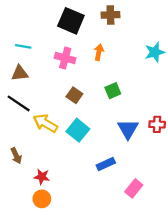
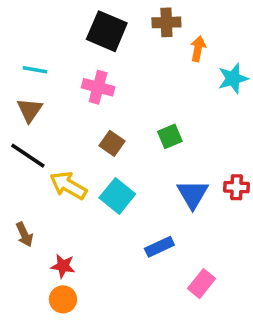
orange arrow: (99, 52) -> (198, 49), moved
brown triangle: (20, 73) -> (30, 110), turned -48

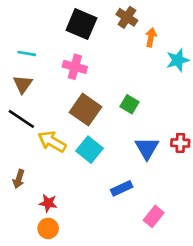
brown cross: (166, 22) -> (127, 17), turned 35
green square: (170, 136) -> (130, 104), turned -36
brown square: (112, 143) -> (85, 110), size x1.6
brown arrow: (24, 235) -> (19, 179), turned 42

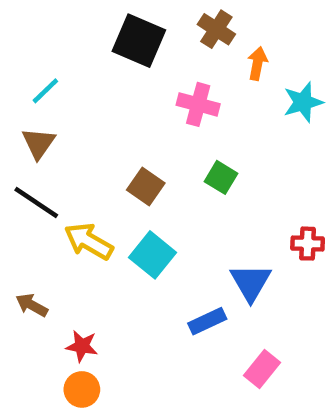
cyan line: (27, 53) -> (45, 91), turned -54
pink cross: (75, 67) -> (198, 104), moved
brown square: (85, 110) -> (146, 187), size x0.7
blue triangle: (147, 148) -> (251, 282), moved
brown arrow: (19, 179) -> (32, 305), turned 102

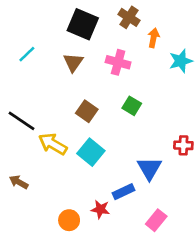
brown triangle: (39, 143) -> (73, 62), moved
red star: (82, 346) -> (100, 209), moved
orange circle: (82, 389) -> (69, 220), moved

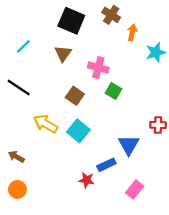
pink cross: (118, 62) -> (98, 68), moved
black line: (21, 121) -> (19, 88), moved
orange circle: (69, 220) -> (17, 189), moved

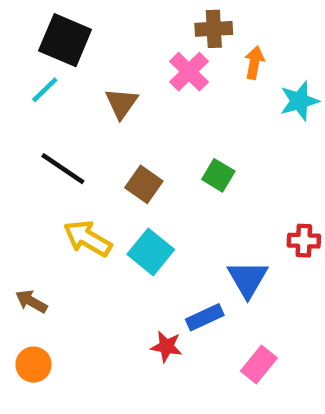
brown cross: (111, 15) -> (214, 29), turned -36
black square: (71, 21) -> (65, 40), moved
pink cross: (98, 68) -> (189, 72), moved, turned 30
black line: (19, 88) -> (63, 169), moved

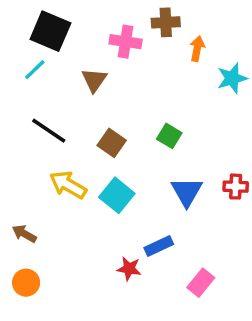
pink cross: (189, 72) -> (126, 42), moved, turned -36
blue triangle: (248, 279) -> (187, 192), moved

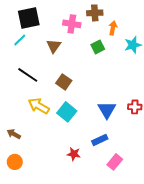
black square: (50, 31) -> (29, 18), turned -35
green square: (169, 136) -> (98, 47), moved, turned 32
blue rectangle: (159, 246) -> (100, 140), moved

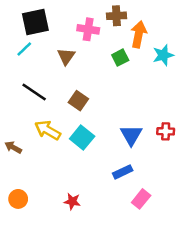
orange arrow: (113, 28) -> (139, 34), size x1.5
brown arrow: (14, 134) -> (13, 147), moved
red star: (74, 154) -> (72, 201), moved

